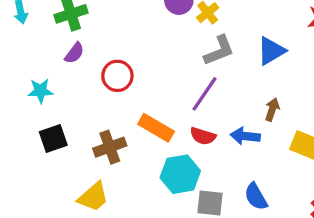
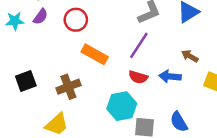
red circle: (117, 76) -> (76, 20), moved
cyan star: (40, 91) -> (15, 21), moved
brown arrow: (272, 109) -> (190, 56), turned -77
orange rectangle: (156, 128) -> (95, 54), moved

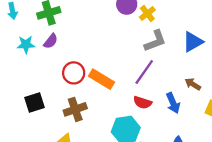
red circle: (76, 20) -> (74, 73), moved
blue arrow: (170, 76) -> (173, 103), turned -120

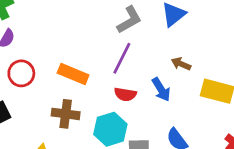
red circle: (74, 73) -> (21, 73), moved
brown cross: (75, 109) -> (66, 114), moved, turned 35

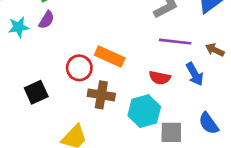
purple line: (122, 58) -> (175, 42), moved, turned 68
red circle: (21, 73) -> (79, 68), moved

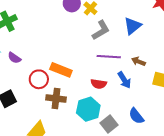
purple semicircle: (46, 20) -> (14, 58), moved, turned 96
gray square: (171, 132) -> (109, 124), turned -36

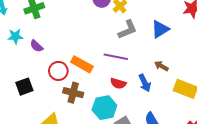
purple line: (109, 57) -> (116, 57), moved

